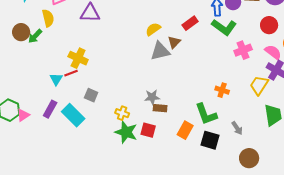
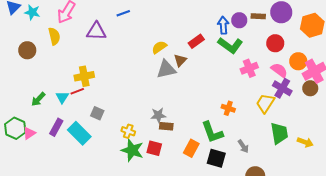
green arrow: (35, 36) -> (38, 99), moved
yellow cross: (78, 58) -> (84, 76), turned -36

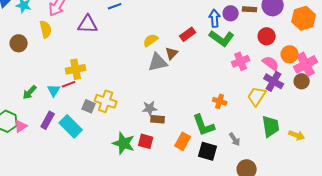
yellow cross: (128, 131) -> (106, 101), moved, size x1.5

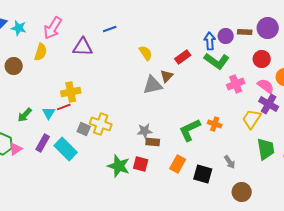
yellow semicircle: (46, 29) -> (41, 52), turned 30
yellow semicircle: (151, 40) -> (146, 53), moved, turned 91
green L-shape: (204, 125) -> (190, 130), moved, turned 85

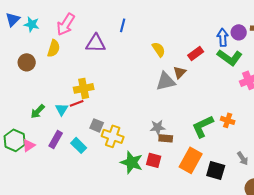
blue line: (110, 29) -> (123, 25), turned -56
yellow cross: (101, 124) -> (113, 136), moved
cyan rectangle: (66, 149) -> (79, 145), size x0.7
orange rectangle: (178, 164) -> (191, 160), size x1.4

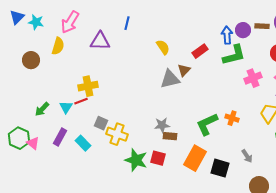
green L-shape: (230, 57) -> (234, 55), turned -50
pink triangle: (29, 145) -> (33, 143), turned -48

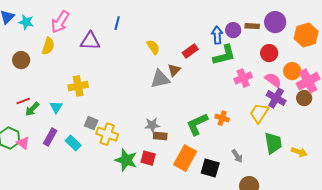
red line: (81, 101) -> (23, 101), moved

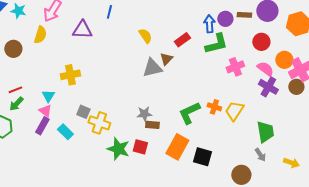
green arrow: (32, 109) -> (16, 104), moved
yellow trapezoid: (259, 113) -> (234, 111), moved
pink triangle: (23, 143) -> (45, 111), moved
yellow arrow: (299, 152) -> (291, 163), moved
gray arrow: (237, 156) -> (260, 155), moved

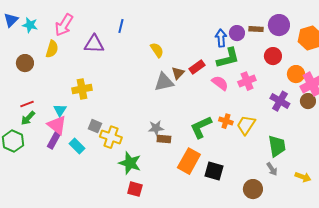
red rectangle: (182, 40) -> (197, 67), moved
pink semicircle: (265, 69) -> (220, 83), moved
pink triangle: (45, 111) -> (57, 125), size x1.5
red square: (140, 147) -> (135, 189), moved

